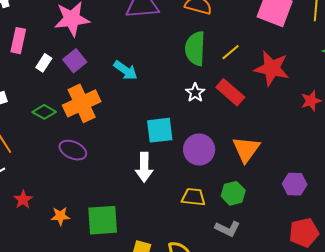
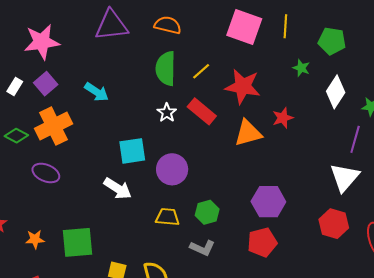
orange triangle: (246, 149) -> (248, 133), moved, turned 40
white arrow: (144, 167) -> (118, 188), turned -56
purple hexagon: (295, 184) -> (268, 202), size x1.4
red pentagon: (304, 233) -> (262, 242), moved

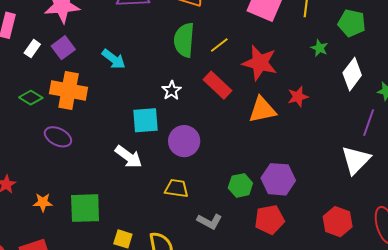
white star: (167, 113) -> (172, 90), moved
orange cross: (54, 126) -> (69, 90), turned 33
green hexagon: (207, 212) -> (240, 185), moved
red hexagon: (334, 224) -> (338, 222), moved

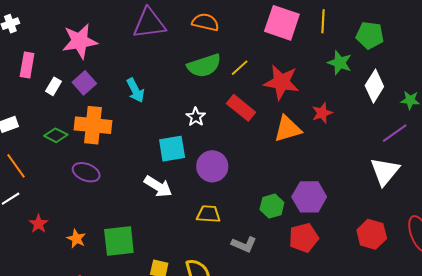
green semicircle: (184, 40) -> (204, 66), turned -108
green star: (319, 48) -> (340, 63), size x1.4
cyan arrow: (114, 59) -> (135, 90), turned 30
purple line: (369, 123) -> (395, 133), turned 40
orange star: (43, 202) -> (76, 239), turned 30

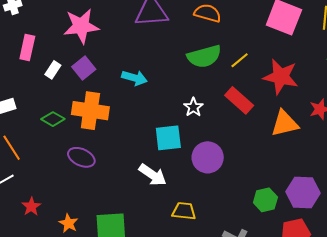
cyan arrow: (135, 90) -> (134, 78), turned -50
yellow trapezoid: (208, 214) -> (184, 211), moved

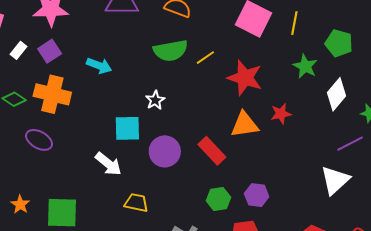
red rectangle: (239, 100) -> (212, 151), moved
purple hexagon: (303, 192) -> (257, 195), size x0.7

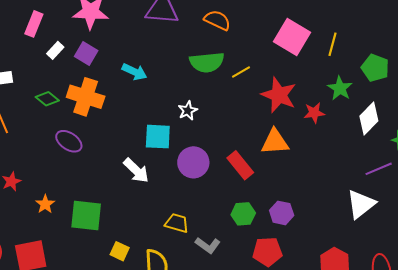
purple square: (50, 51) -> (86, 54), turned -30
red star: (281, 114) -> (314, 113), moved
yellow trapezoid: (136, 203) -> (177, 223), moved

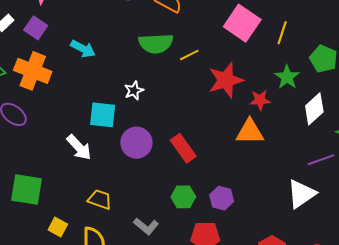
red star: (279, 95) -> (226, 80), turned 30
orange triangle: (275, 142) -> (250, 132), moved
yellow trapezoid: (177, 223) -> (100, 199), moved

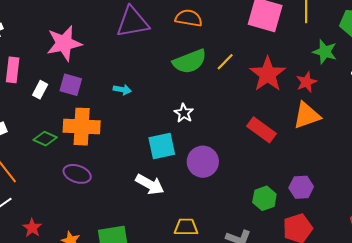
cyan arrow: (83, 49) -> (122, 90), size x0.7
red rectangle: (183, 148) -> (261, 130), moved

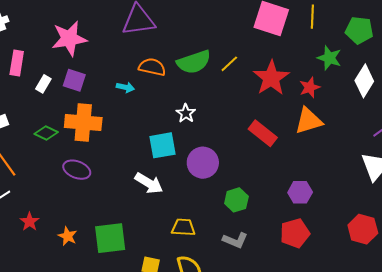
orange semicircle: (189, 18) -> (152, 67), moved
green hexagon: (264, 198) -> (236, 200), moved

